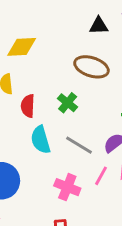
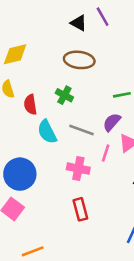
black triangle: (99, 26) -> (79, 23), turned 42

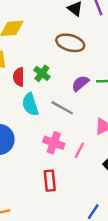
green cross: (64, 95) -> (42, 73), moved
purple semicircle: (112, 122) -> (80, 83), moved
pink line: (106, 153) -> (79, 150), moved

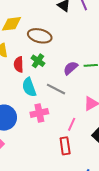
brown ellipse: (70, 43) -> (40, 36), moved
pink cross: (54, 143) -> (39, 113), moved, turned -30
red rectangle: (50, 181) -> (65, 146), moved

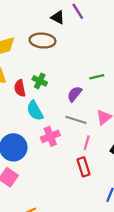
brown ellipse: (40, 36) -> (42, 41), moved
purple semicircle: (71, 68) -> (75, 94), moved
gray line: (56, 89) -> (76, 120), moved

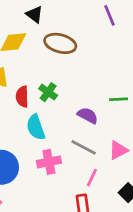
black triangle: (58, 17) -> (34, 14), moved
purple semicircle: (75, 94) -> (88, 115), turned 70

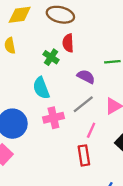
red semicircle: (22, 97) -> (68, 43), moved
gray line: (84, 147) -> (83, 104), turned -65

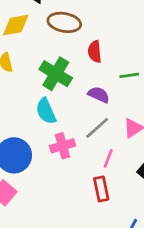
red semicircle: (68, 43) -> (95, 52), moved
green cross: (51, 57) -> (56, 74), size x1.6

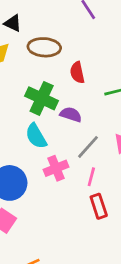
purple semicircle: (99, 95) -> (71, 114), moved
pink line: (108, 158) -> (91, 177), moved

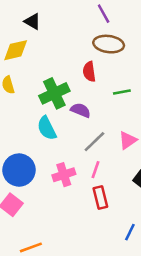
brown ellipse: (44, 47) -> (109, 44), moved
green cross: (42, 98) -> (54, 93), turned 36
pink cross: (56, 168) -> (64, 175), moved

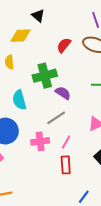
red semicircle: (89, 72) -> (64, 45), moved, turned 35
cyan semicircle: (47, 128) -> (19, 100), moved
gray line: (94, 142) -> (56, 118), moved

